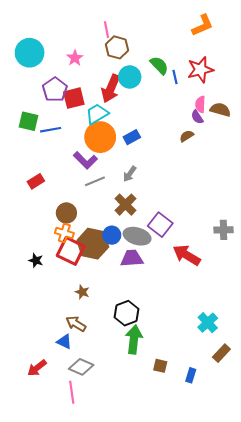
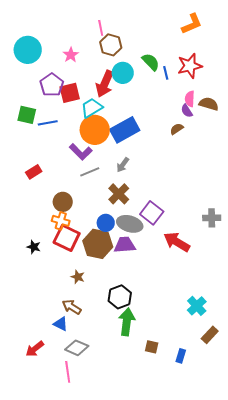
blue rectangle: (132, 137) -> (125, 130), size x1.8
brown hexagon: (93, 244) -> (98, 244), moved

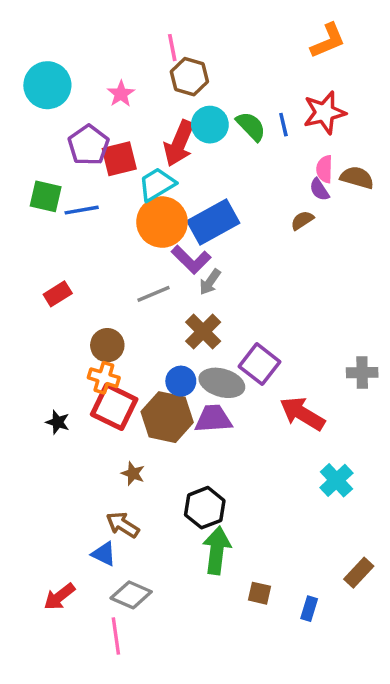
green semicircle: (151, 62) -> (251, 126), moved
purple L-shape: (81, 152) -> (191, 260), moved
cyan cross: (197, 306) -> (336, 480), moved

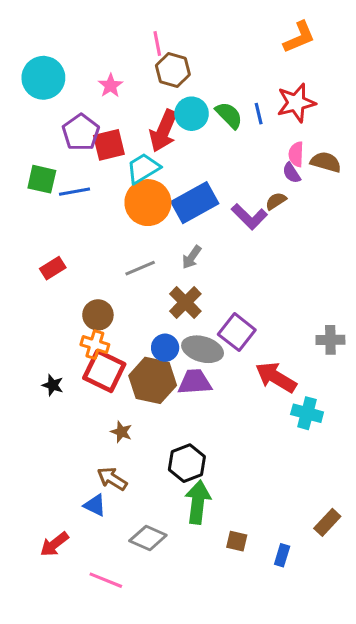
purple L-shape: (191, 260) -> (249, 217), moved
cyan cross: (336, 480) -> (307, 413), moved, turned -32
gray diamond: (131, 595) -> (148, 538), moved
pink line: (116, 636) -> (106, 580), turned -60

